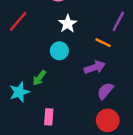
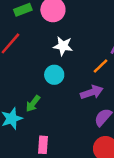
white star: (68, 24) -> (63, 46), turned -30
orange line: (103, 43) -> (101, 66), turned -70

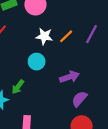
orange line: (101, 66) -> (66, 36), moved

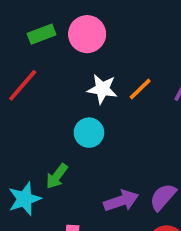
purple arrow: (69, 77) -> (121, 201), moved

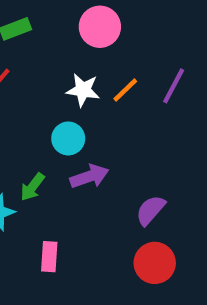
pink circle: (87, 34) -> (100, 27), moved
purple arrow: (121, 201) -> (89, 176), moved

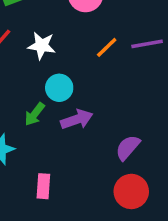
purple line: (174, 86) -> (147, 44), turned 52
white star: (83, 90) -> (42, 46), moved
green arrow: (32, 187) -> (35, 114), moved

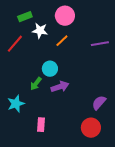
white star: (42, 46) -> (40, 31), moved
orange line: (107, 47) -> (62, 41), moved
purple semicircle: (128, 148) -> (99, 103), moved

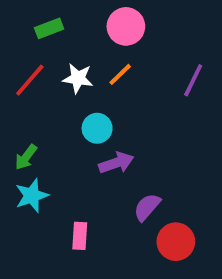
white star: (40, 31) -> (78, 78), moved
purple line: (100, 44) -> (193, 80), turned -54
green arrow: (36, 84) -> (26, 157), moved
purple semicircle: (99, 103) -> (147, 207), moved

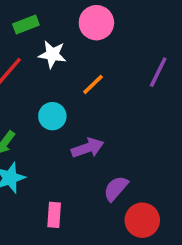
orange line: (120, 74) -> (93, 84), moved
white star: (78, 78) -> (52, 54), moved
cyan circle: (97, 128) -> (52, 116), moved

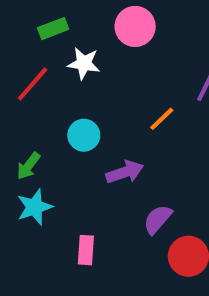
orange line: (93, 84) -> (162, 119), moved

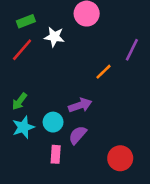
green rectangle: (53, 29) -> (26, 21), moved
cyan circle: (84, 135) -> (53, 122), moved
purple semicircle: (158, 219) -> (78, 135), moved

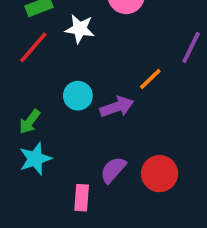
purple arrow: (80, 105) -> (117, 107), moved
cyan circle: (53, 122) -> (78, 96), moved
red circle: (120, 158) -> (160, 174), moved

